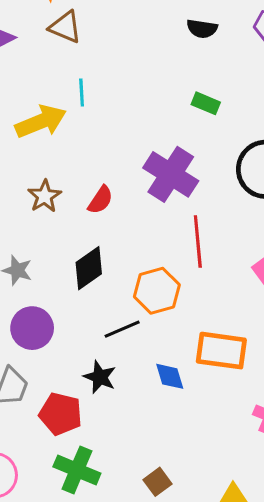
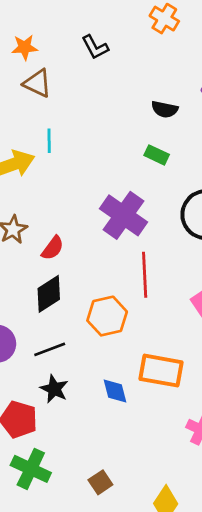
black semicircle: (202, 29) -> (165, 109), moved
red semicircle: (100, 200) -> (53, 248), moved
black line: (122, 329) -> (50, 349), moved

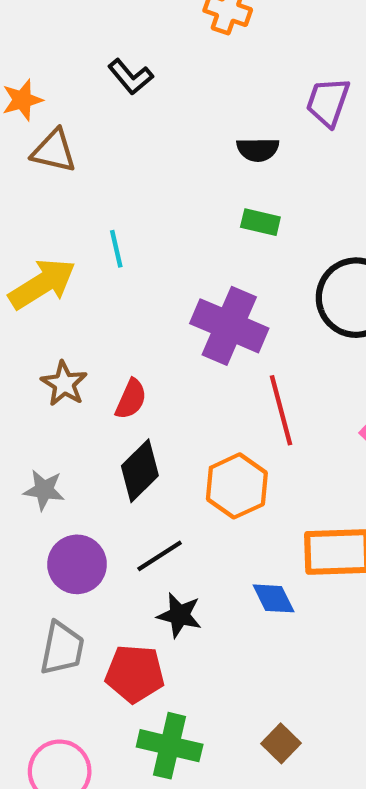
cyan line: (49, 141) -> (116, 249), moved

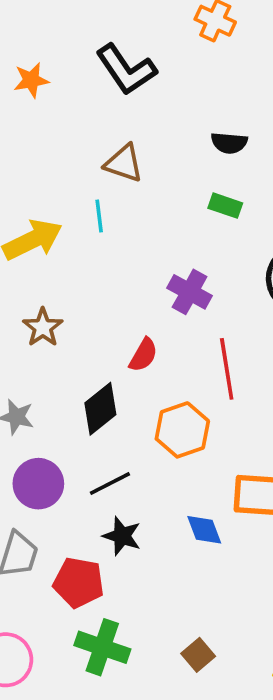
black L-shape: (130, 77) -> (126, 70), size x1.6
brown triangle: (54, 151) -> (124, 163), moved
purple cross: (229, 326) -> (190, 292), size x0.7
red semicircle: (131, 399) -> (143, 355), moved

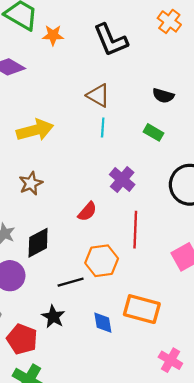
cyan line: (99, 216) -> (103, 127), moved
black diamond: (100, 409) -> (38, 243), moved
black line: (110, 483) -> (71, 282), moved

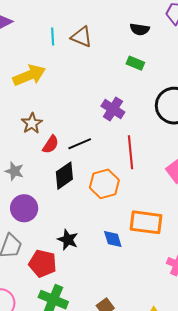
cyan line: (103, 127) -> (53, 36), moved
red semicircle: (87, 212) -> (51, 144), moved
black diamond: (38, 243) -> (64, 176), moved
black line: (71, 282) -> (80, 144), moved

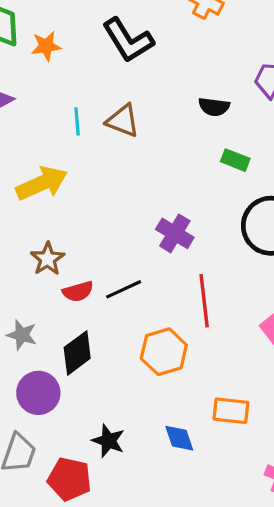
green rectangle: (135, 63) -> (235, 160), moved
red semicircle: (51, 144) -> (78, 291), turned 42
black diamond: (64, 176) -> (77, 353), moved
orange rectangle: (146, 222) -> (231, 411), size x0.7

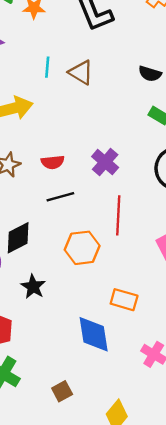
red semicircle: (78, 291) -> (53, 162), moved
blue diamond: (179, 438) -> (94, 334), moved, size x1.6
black star: (108, 441) -> (33, 287), moved

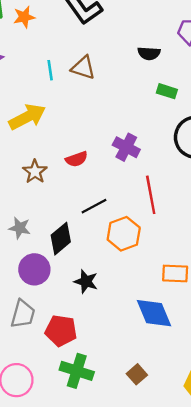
black line: (60, 197) -> (94, 206), moved

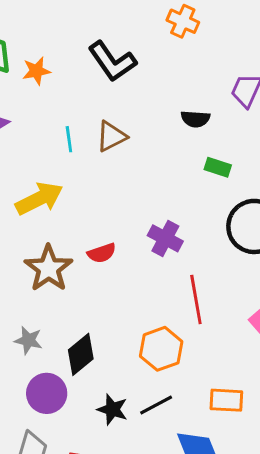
brown triangle: (83, 68) -> (111, 136), turned -45
brown star: (35, 172) -> (48, 268), size x1.5
black line: (94, 206) -> (156, 405), moved

